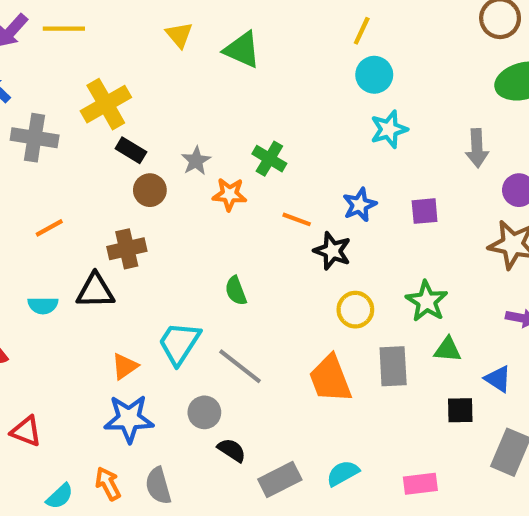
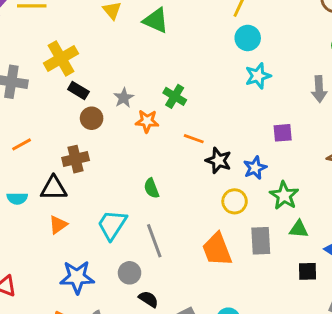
blue star: (360, 205) -> (255, 168), moved
orange triangle: (125, 366) -> (58, 225), moved
gray line: (240, 366) -> (154, 241), turned 32

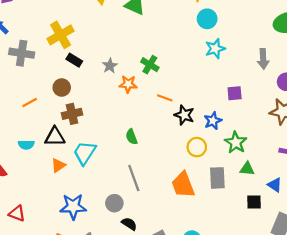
brown circle: (92, 118) -> (62, 88), moved
cyan trapezoid: (112, 225) -> (85, 153), moved

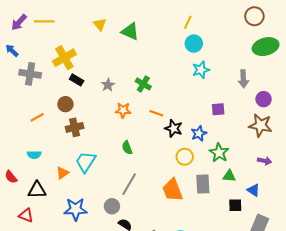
orange star: (128, 84) -> (123, 110), moved
black triangle: (55, 137) -> (37, 190), moved
gray line: (134, 178) -> (129, 184), turned 50

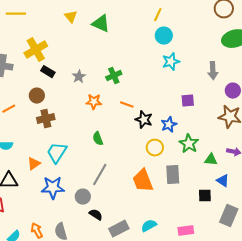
green cross: (143, 84) -> (114, 76), turned 35
green triangle: (229, 176) -> (211, 160), moved
blue star: (76, 209) -> (53, 188), moved

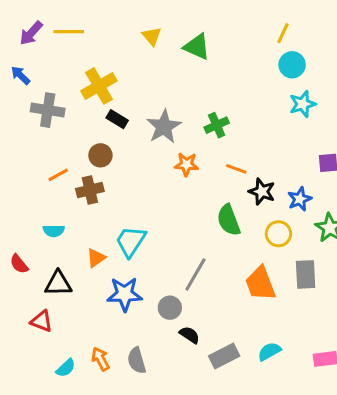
gray star: (79, 77) -> (164, 127), size x1.6
brown cross: (46, 119) -> (90, 190), moved
green semicircle: (98, 139) -> (229, 220), moved, size x1.5

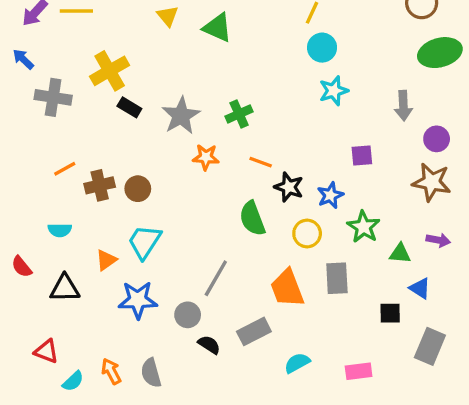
brown circle: (100, 155) -> (138, 189), moved
red triangle: (42, 321) -> (46, 351), moved
gray rectangle: (224, 356) -> (254, 331), moved

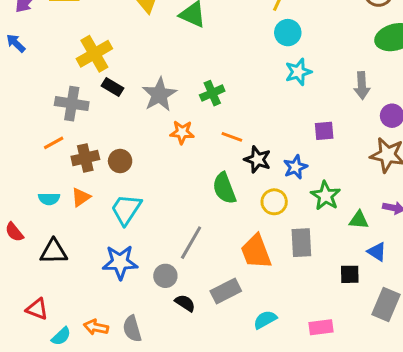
gray cross: (53, 97) -> (72, 104), moved
orange triangle: (106, 260) -> (81, 197), moved
orange arrow: (111, 371) -> (96, 327), turned -50

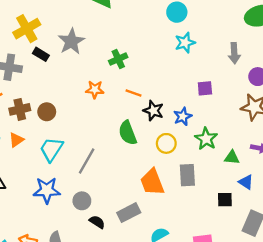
gray star: (159, 95) -> (71, 41), moved
gray line: (191, 243) -> (87, 161), moved

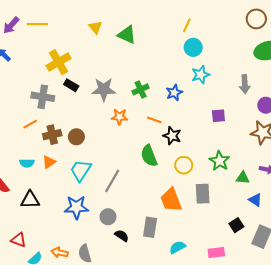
gray star: (71, 41) -> (104, 89), moved, turned 30
blue star: (183, 116) -> (174, 93), moved
black square: (225, 200) -> (236, 225), moved, turned -32
gray rectangle: (129, 213) -> (150, 227), turned -54

